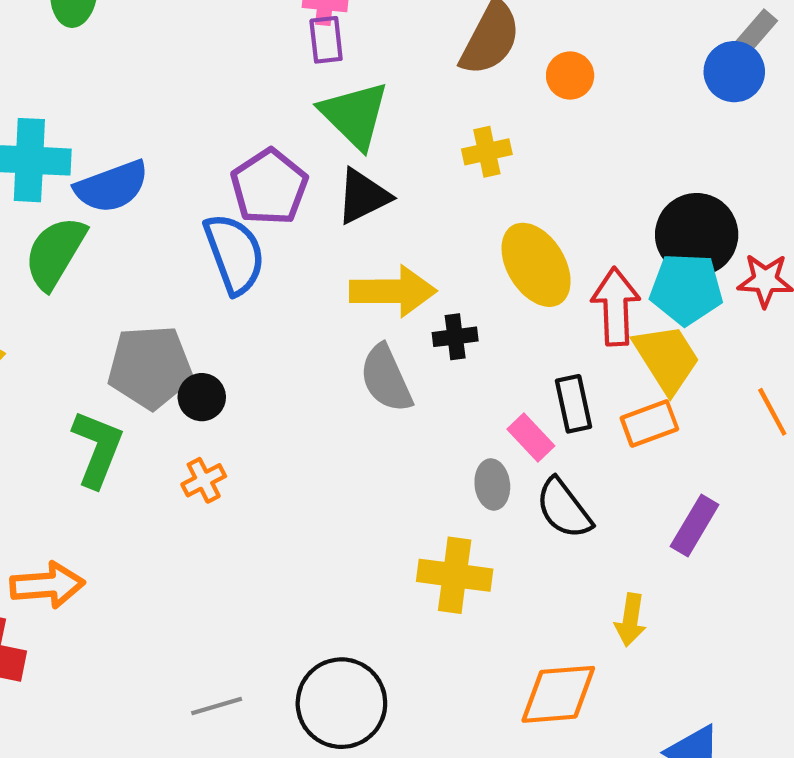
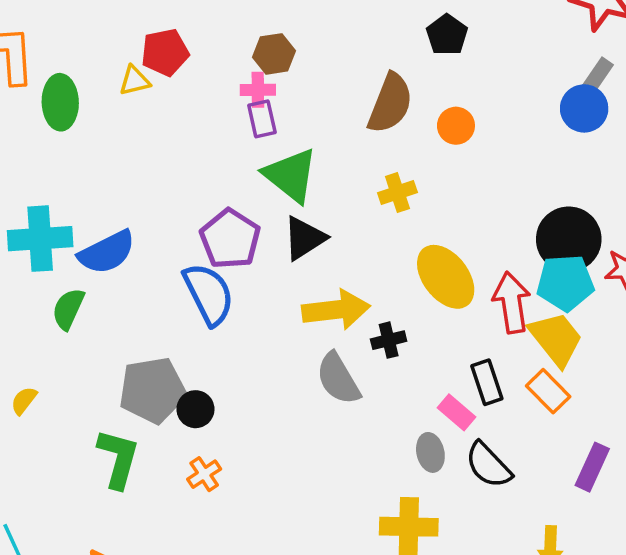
green semicircle: (55, 253) -> (68, 309), size x0.7
orange rectangle: (649, 424) -> (548, 391), turned 72

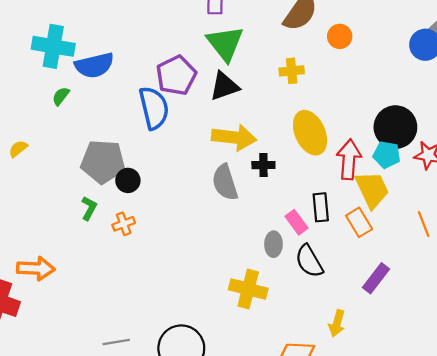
cyan pentagon: (565, 283) -> (387, 155), size x0.7
green semicircle: (68, 309) -> (61, 96), size x0.7
green L-shape: (118, 459) -> (89, 208), moved, size x0.6

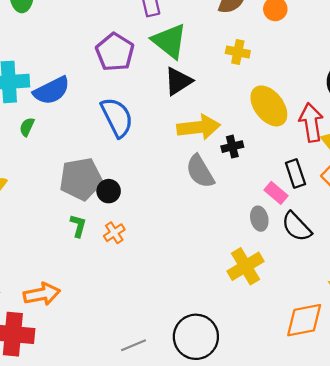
yellow cross: (292, 71) -> (238, 52), turned 30
purple pentagon: (176, 75) -> (115, 52), moved
yellow cross: (248, 289) -> (245, 266), turned -32

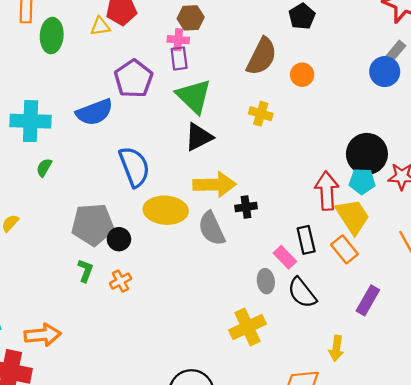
purple pentagon: (115, 52) -> (134, 79), moved
blue semicircle: (52, 91) -> (95, 112), moved
yellow ellipse: (269, 106) -> (166, 210), moved, turned -54

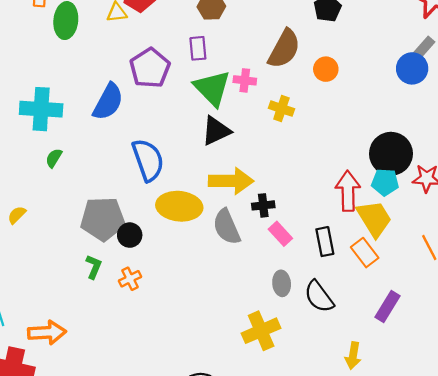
pink cross: (178, 40) -> (245, 80), moved
blue semicircle: (95, 112) -> (108, 102), turned -42
pink rectangle: (285, 257) -> (280, 234), moved

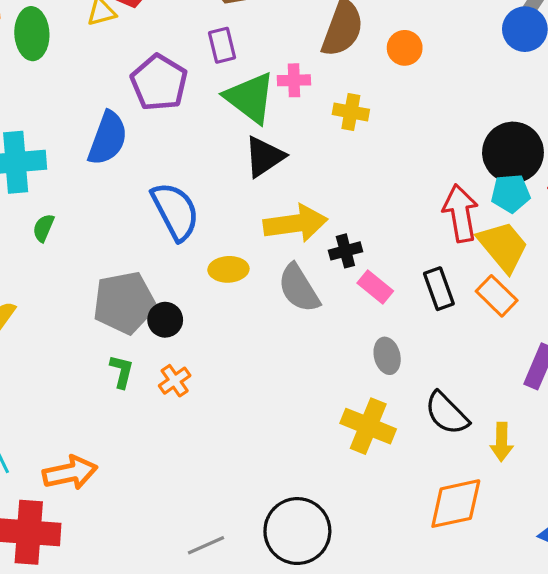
yellow ellipse: (179, 206) -> (228, 269), size x0.6
black semicircle: (319, 297) -> (447, 413), moved
yellow cross: (261, 331) -> (368, 426), turned -36

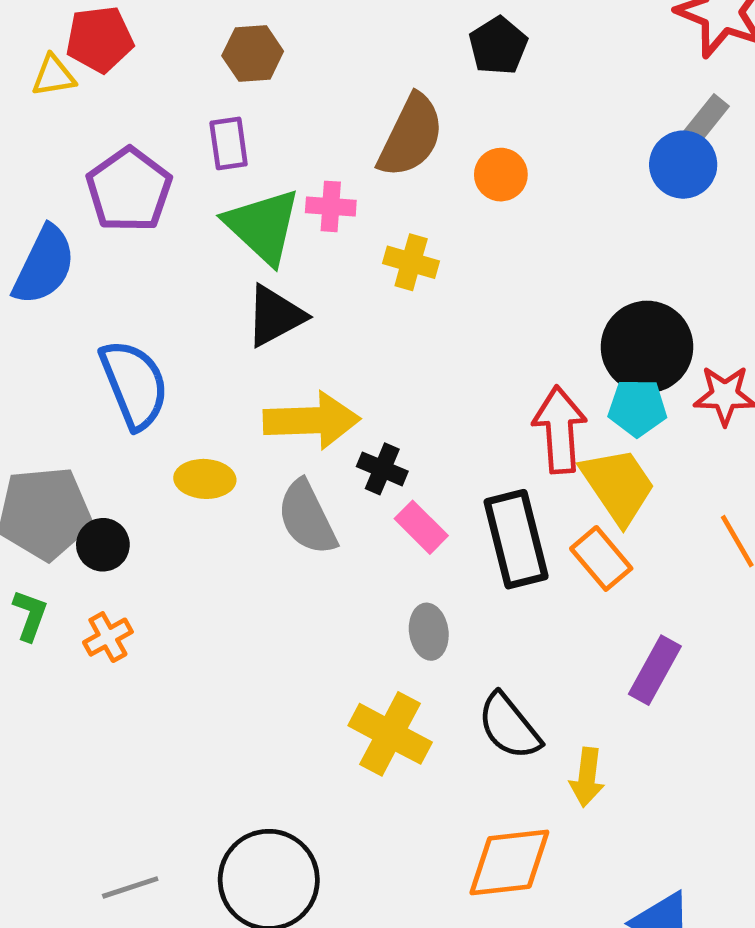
black cross: (345, 251) -> (382, 469), turned 32
black rectangle: (439, 289) -> (516, 539), size x1.5

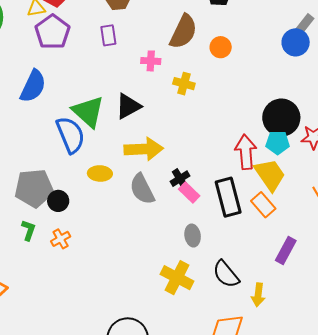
purple pentagon: (129, 190) -> (52, 32), moved
green triangle: (263, 226) -> (88, 112), moved
black cross: (382, 469) -> (180, 179), moved, turned 36

